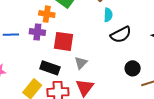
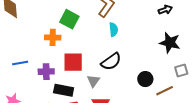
purple cross: (37, 32) -> (46, 72), moved
black semicircle: (121, 35) -> (111, 62), moved

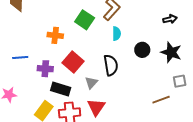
green square: (69, 19) -> (85, 20), moved
red square: (73, 62) -> (73, 62), turned 35
black semicircle: (111, 62) -> (111, 65), turned -70
black circle: (145, 79) -> (142, 50), moved

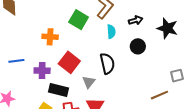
black arrow: (170, 19) -> (136, 20), moved
black star: (171, 52) -> (167, 28), moved

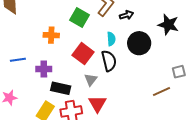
black arrow: (136, 20) -> (126, 15), moved
cyan semicircle: (111, 32) -> (111, 39), moved
black circle: (138, 46) -> (139, 43), size x1.5
red square: (69, 62) -> (83, 54), moved

